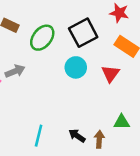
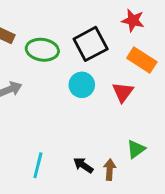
green ellipse: (42, 38) -> (42, 50), turned 60
green triangle: (122, 122) -> (136, 149), turned -35

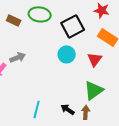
green ellipse: (42, 50) -> (40, 14), moved
green triangle: (136, 149) -> (94, 90), moved, size x1.5

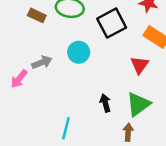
cyan circle: (67, 54) -> (79, 52), moved
black arrow: (68, 109) -> (105, 103), moved, turned 40

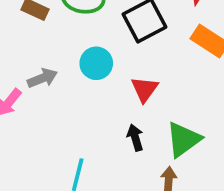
red triangle: (140, 65) -> (145, 89), moved

